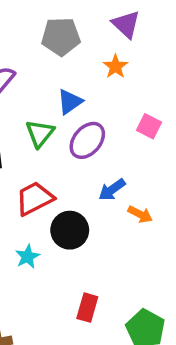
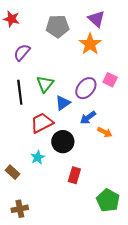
orange star: (115, 67) -> (90, 44), size x1.5
blue triangle: (70, 102) -> (63, 103), moved
purple ellipse: (87, 140) -> (86, 88), moved
red rectangle: (87, 308) -> (74, 175), moved

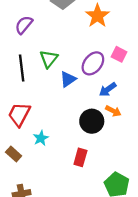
blue arrow: (88, 118) -> (108, 89), moved
red trapezoid: (42, 123) -> (19, 114), moved, turned -35
black circle: (63, 142) -> (92, 121), moved

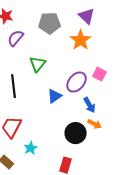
purple semicircle: (24, 25) -> (16, 38), moved
green triangle: (49, 59) -> (38, 64), moved
blue arrow: (108, 89) -> (90, 105), turned -84

